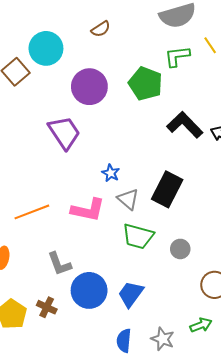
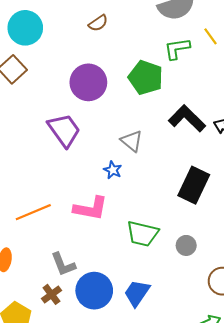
cyan circle: (46, 48) -> (25, 28), moved
black rectangle: (167, 189) -> (194, 185), moved
gray triangle: (128, 199) -> (132, 141), moved
brown cross: (47, 307) -> (52, 294), moved, turned 30

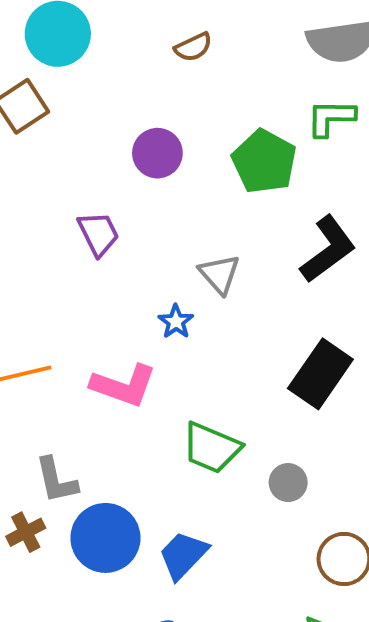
purple circle: (88, 82) -> (157, 153), size x0.7
black L-shape: (187, 118) -> (328, 249), turned 90
purple trapezoid: (64, 130) -> (98, 234), size x0.7

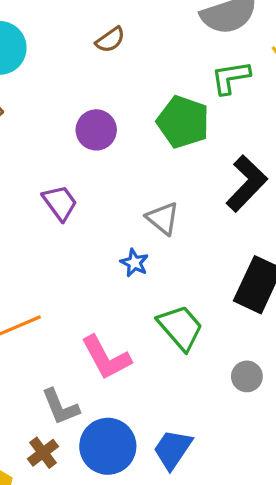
pink L-shape: (124, 386) -> (106, 358), moved, turned 52
green trapezoid: (211, 448) -> (180, 328), moved, turned -144

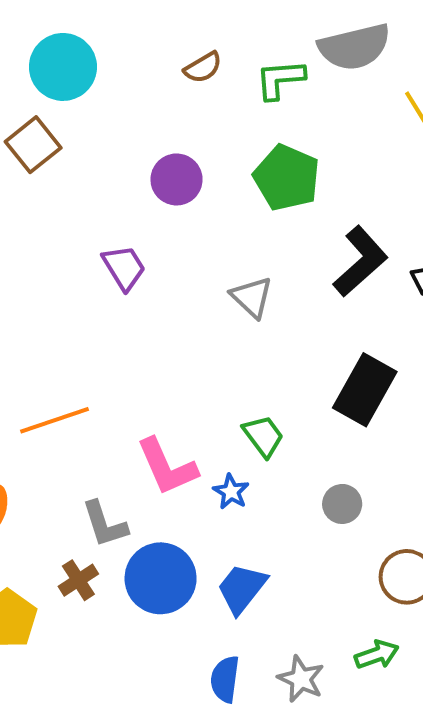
green L-shape: (231, 78) -> (280, 79), moved
blue star: (134, 263) -> (231, 492), moved
green trapezoid: (180, 328) -> (263, 436), size x0.7

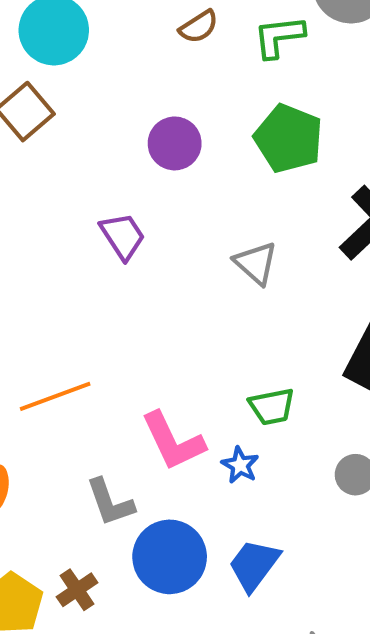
green trapezoid: (263, 436) -> (272, 407), turned 117
brown cross: (78, 580) -> (77, 590), moved

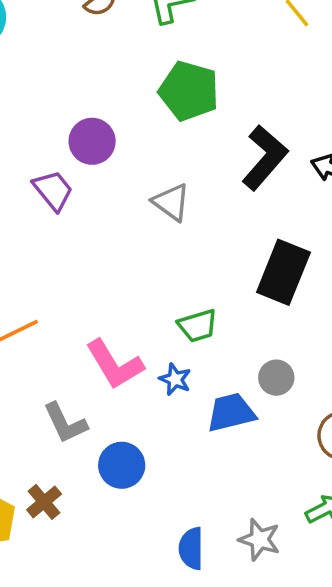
purple circle: (175, 143) -> (92, 141), moved
blue circle: (170, 557) -> (122, 465), size x0.7
blue trapezoid: (254, 565) -> (231, 413), moved, turned 45

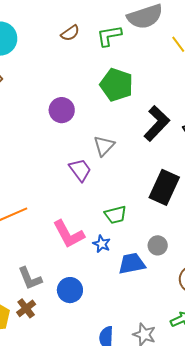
purple trapezoid: (53, 190) -> (80, 170), moved
gray triangle: (171, 202) -> (104, 146), turned 35
gray L-shape: (65, 423) -> (30, 278), moved

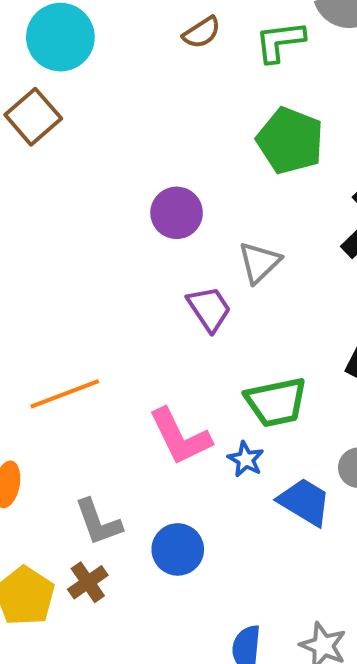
purple circle: (62, 110) -> (177, 213), moved
green trapezoid: (115, 215) -> (276, 402), size x1.4
blue trapezoid: (132, 264) -> (305, 502), turned 40

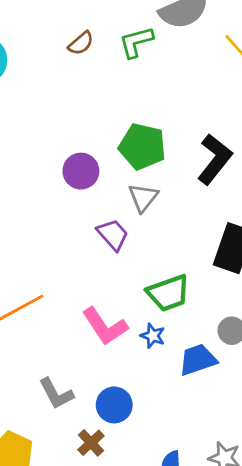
green pentagon: (290, 141) -> (142, 146), moved
blue trapezoid: (305, 502) -> (198, 360), turned -42
brown cross: (88, 582) -> (91, 443), moved

